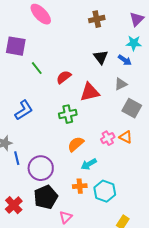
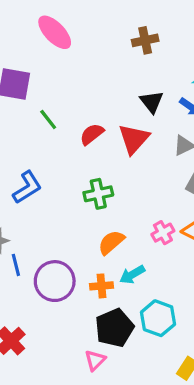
red triangle: (90, 92) -> (134, 139), moved, turned -35
orange cross: (80, 186) -> (102, 286), moved
black pentagon: (46, 197) -> (114, 328), moved

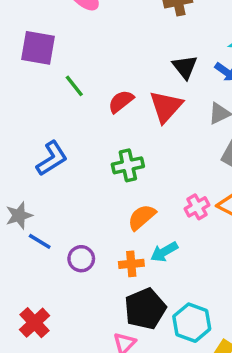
blue line: (16, 265) -> (40, 241), turned -45
purple circle: (55, 281) -> (81, 259), size x0.6
cyan hexagon: (158, 318) -> (192, 323), moved

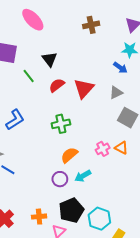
black triangle: (185, 67) -> (49, 59), moved
purple circle: (81, 259) -> (60, 179), moved
orange cross: (131, 264) -> (39, 217), moved

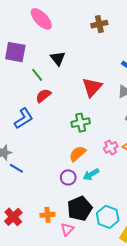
red semicircle: (57, 85) -> (43, 96), moved
green cross: (61, 124) -> (81, 123), moved

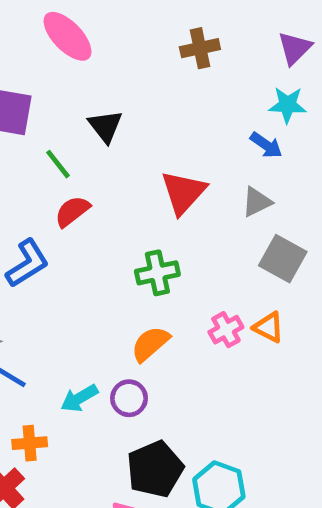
cyan arrow: (91, 174) -> (79, 398), moved
orange cross: (47, 215) -> (30, 443), moved

